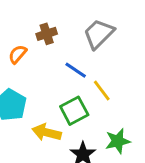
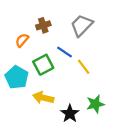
green square: (74, 111) -> (43, 65), moved

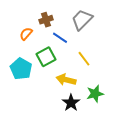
blue line: (65, 52) -> (60, 38), moved
yellow arrow: (43, 98) -> (66, 80), moved

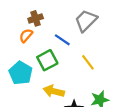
brown cross: (46, 20) -> (36, 18), moved
yellow arrow: (66, 80) -> (54, 91), moved

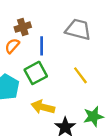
gray trapezoid: (86, 21) -> (78, 29), turned 60
blue line: (62, 40) -> (42, 46), moved, turned 56

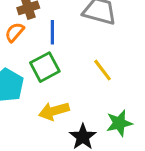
yellow arrow: (43, 107) -> (54, 111), turned -30

